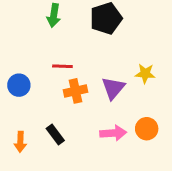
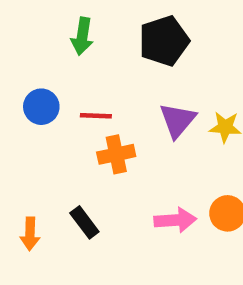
blue circle: (19, 85) -> (41, 107), moved
purple triangle: (113, 88) -> (178, 120), moved

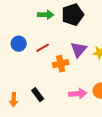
green arrow: (82, 36) -> (46, 15), moved, turned -98
red line: (96, 116) -> (43, 48), turned -32
orange cross: (116, 154) -> (61, 64), moved

